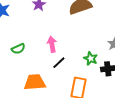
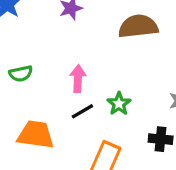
green star: (91, 59) -> (119, 104), moved

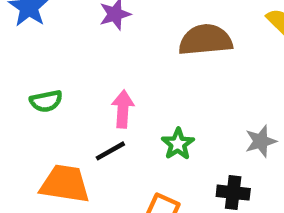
black line: (82, 111) -> (110, 151), moved

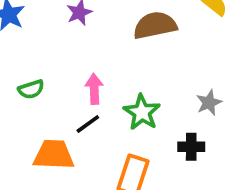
green star: (178, 144) -> (142, 112), size x1.4

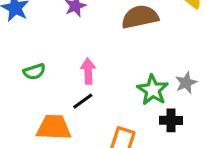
green star: (142, 112) -> (153, 90), moved

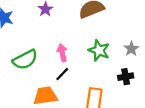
green semicircle: (34, 72) -> (25, 60), size x1.6
green star: (153, 90) -> (99, 50), moved

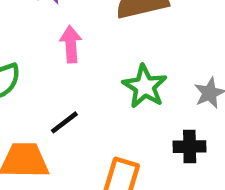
pink arrow: (62, 53) -> (71, 44), moved

